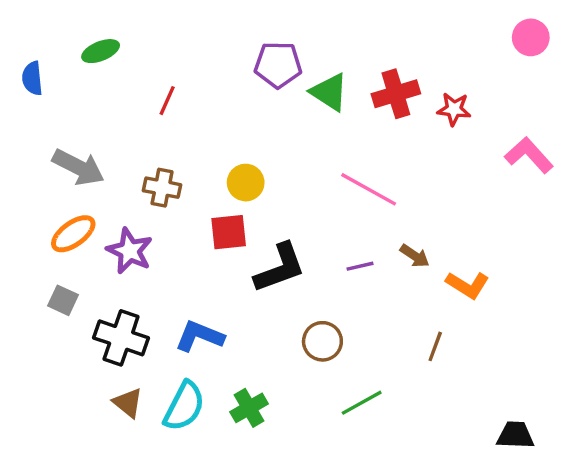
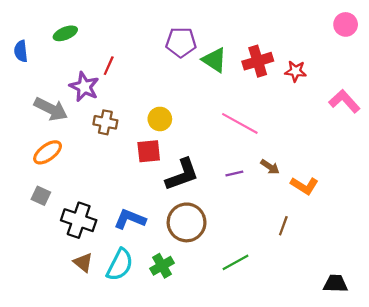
purple star: (130, 251) -> (84, 87), moved
brown circle: (322, 341) -> (187, 222), moved, size x1.5

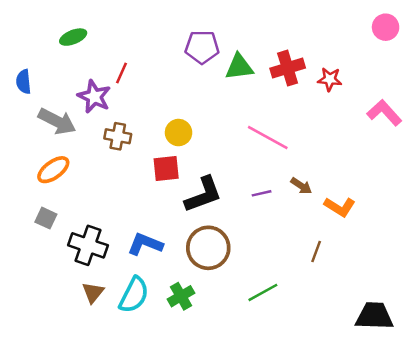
blue semicircle: (21, 51) -> (24, 82), moved
green triangle: (214, 60) -> (239, 67), turned -40
brown triangle: (83, 262) -> (93, 292), turned 30
black trapezoid: (336, 284) -> (374, 316), size x1.4

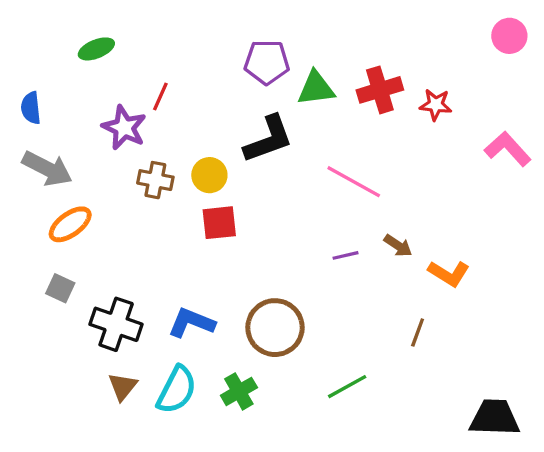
gray arrow: (57, 121) -> (47, 169), moved
yellow circle: (179, 133) -> (209, 175), moved
black L-shape: (203, 195) -> (268, 139), moved

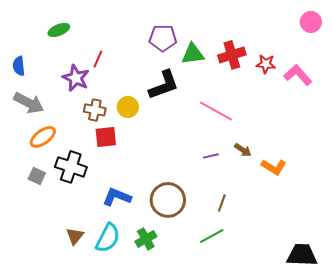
pink L-shape: (508, 149) -> (298, 75), moved
red square: (219, 223) -> (106, 137), moved
black cross: (116, 324) -> (71, 167), moved
brown line: (418, 332) -> (222, 203), moved

